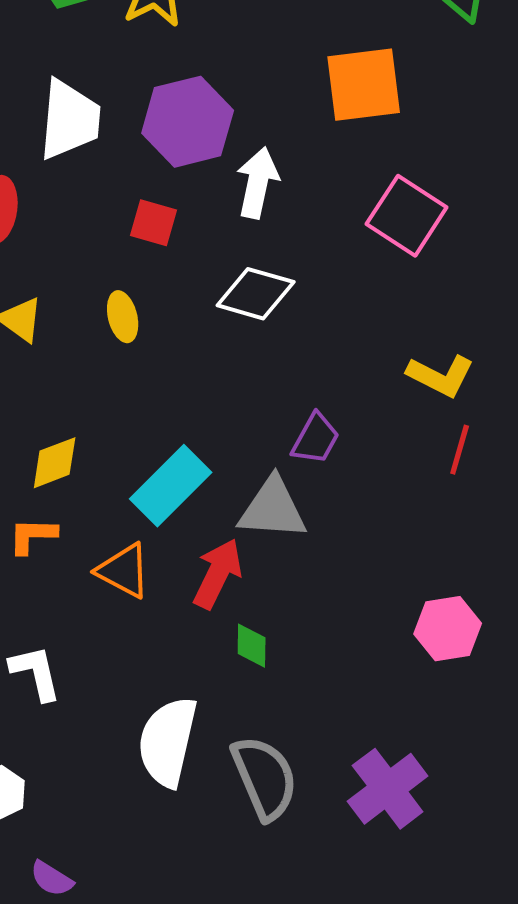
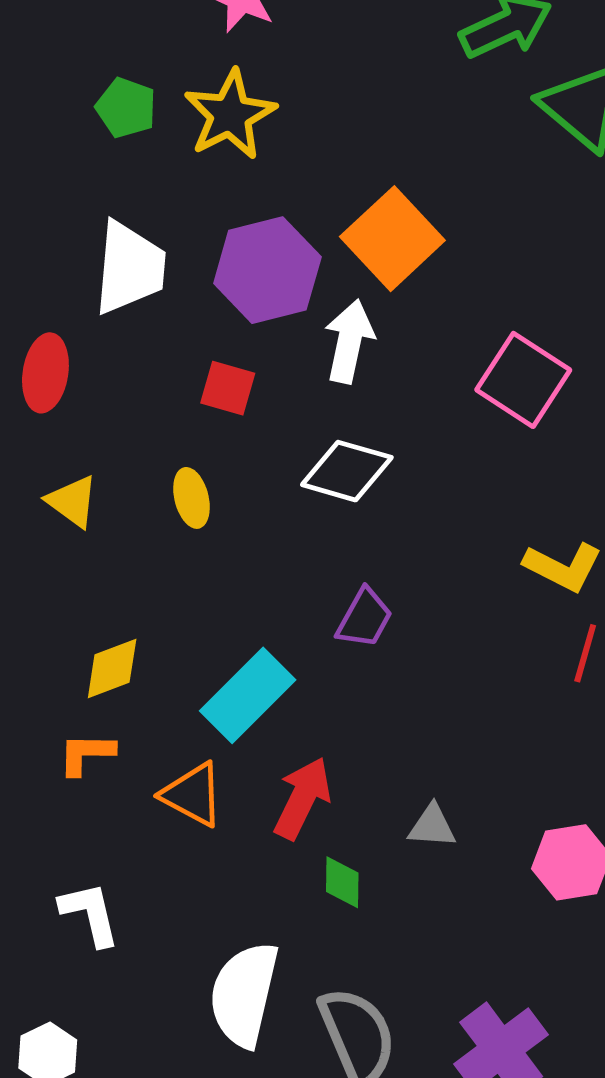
orange square: (364, 85) -> (392, 239), moved, turned -36
purple trapezoid: (316, 439) -> (364, 618), moved
gray triangle: (273, 509) -> (432, 826), moved, size x0.6

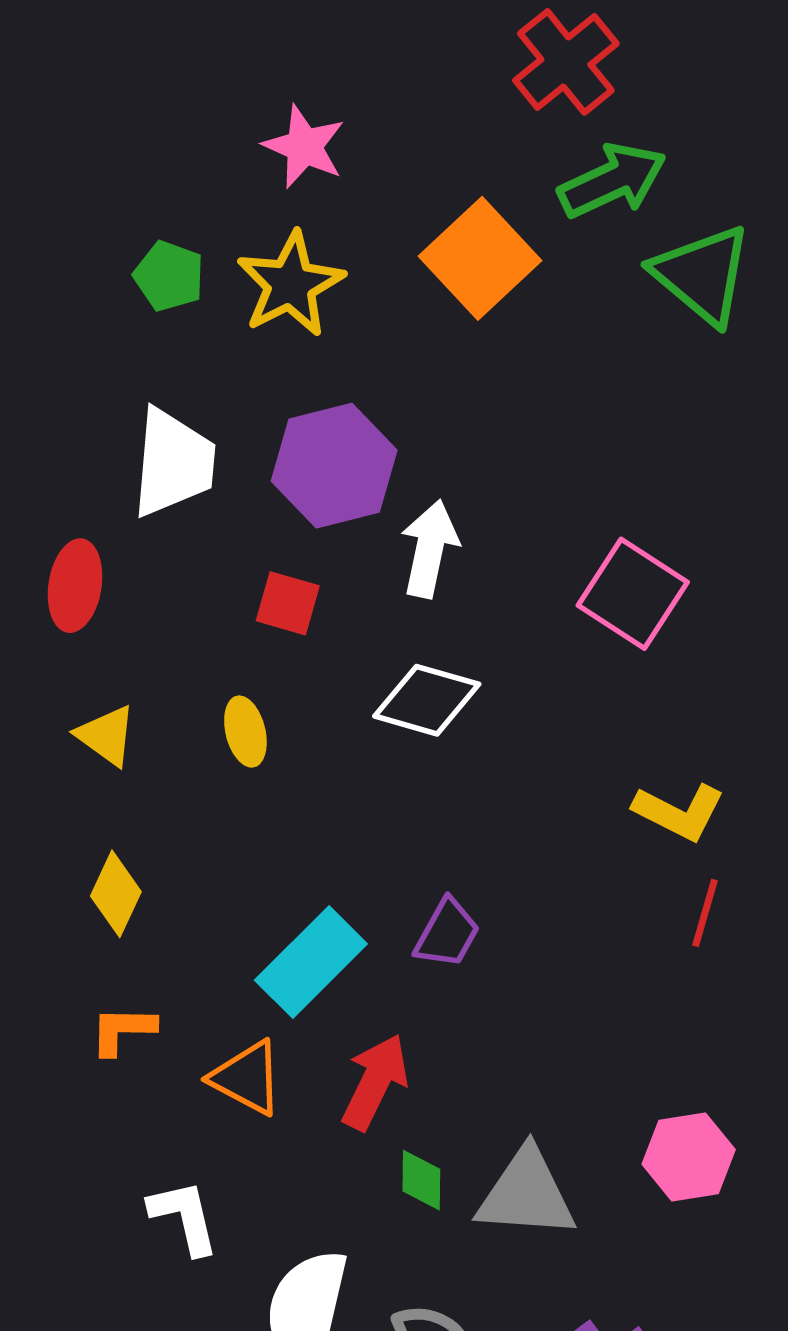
orange square: (392, 239) -> (480, 258), moved
purple trapezoid: (364, 618) -> (447, 933), moved
yellow diamond: (112, 668) -> (116, 894), moved, turned -44
gray triangle: (432, 826) -> (526, 1194), moved, size x1.8
white L-shape: (90, 914) -> (184, 1217), moved

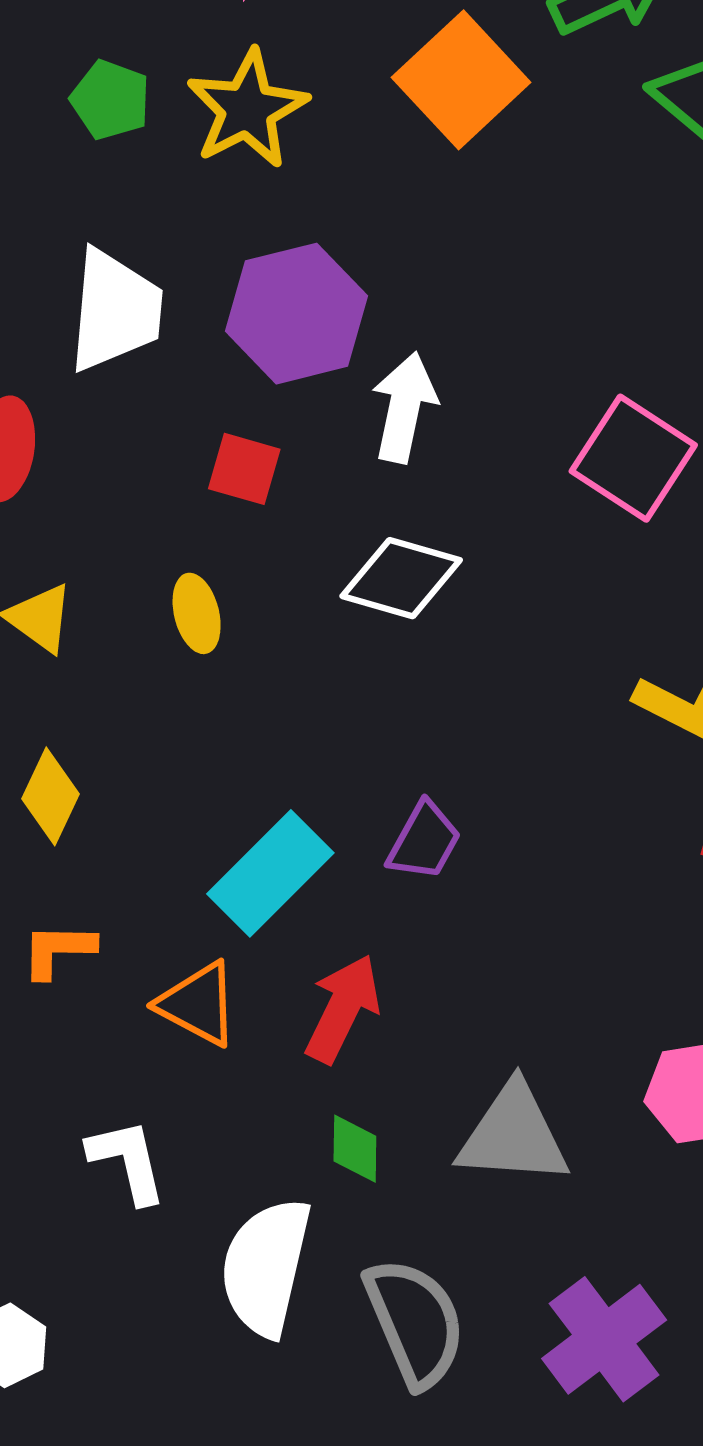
green diamond: (421, 1180) -> (355, 1149), moved

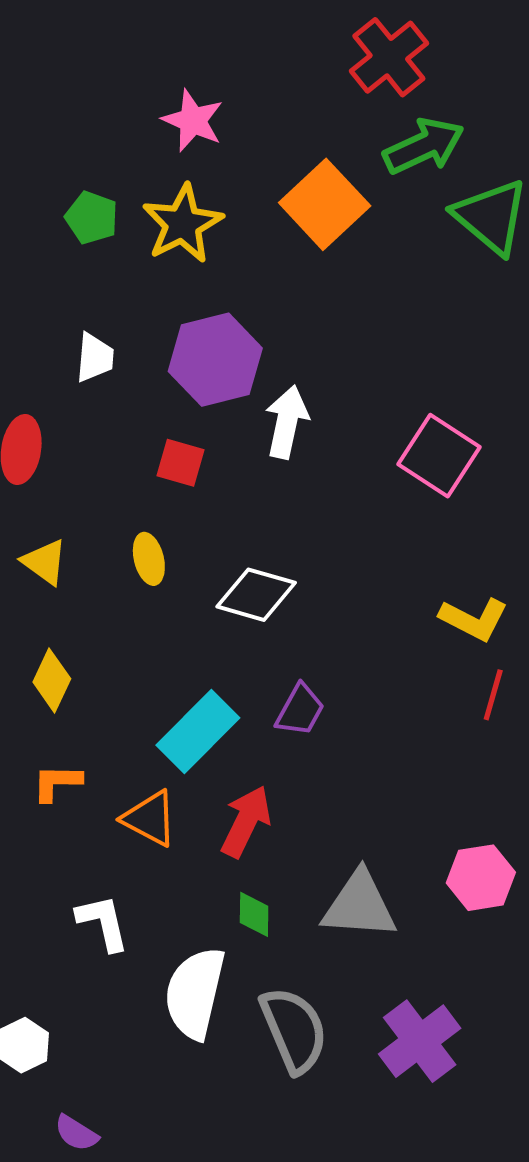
white trapezoid: (115, 311) -> (95, 358), size x0.6
white diamond: (401, 578) -> (256, 595), moved

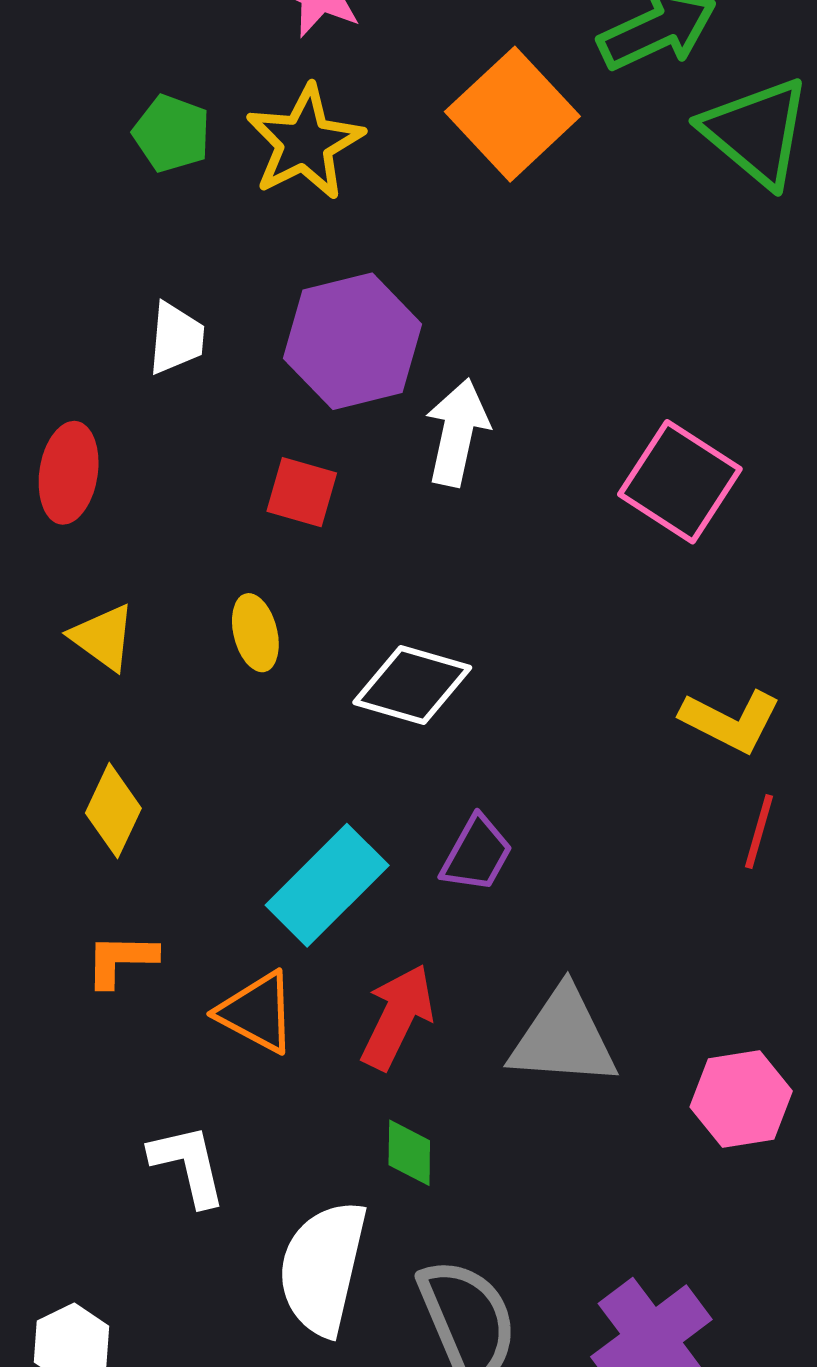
gray triangle: (359, 905) -> (563, 1038), moved

